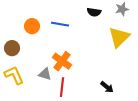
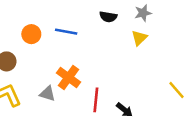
yellow triangle: (119, 37) -> (139, 38), moved, size x0.6
red line: (62, 87) -> (96, 100), moved

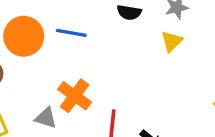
orange circle: (31, 34) -> (24, 36), size x1.5

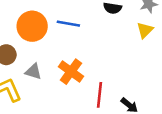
gray triangle: (46, 118) -> (33, 72), moved

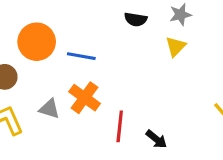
blue line: (68, 24) -> (81, 56), moved
gray triangle: (33, 72) -> (49, 109), moved

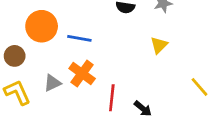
yellow triangle: (176, 47) -> (159, 45), moved
gray triangle: (49, 109) -> (52, 83), turned -42

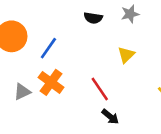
blue line: (79, 38) -> (48, 48), turned -65
red line: (112, 98) -> (100, 89), moved, turned -40

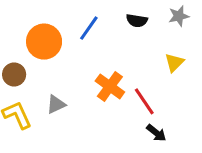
blue line: (48, 48) -> (89, 28), moved
orange cross: (51, 82) -> (110, 86), moved

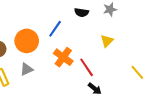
blue line: (89, 28) -> (55, 29), moved
orange circle: (44, 42) -> (27, 41), moved

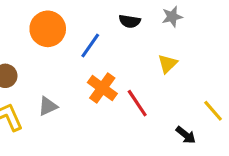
orange circle: (27, 41) -> (48, 29), moved
black arrow: (95, 89) -> (186, 135), moved

